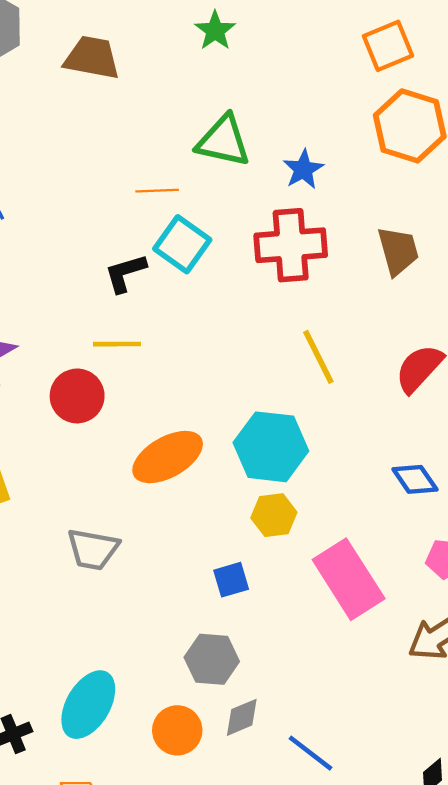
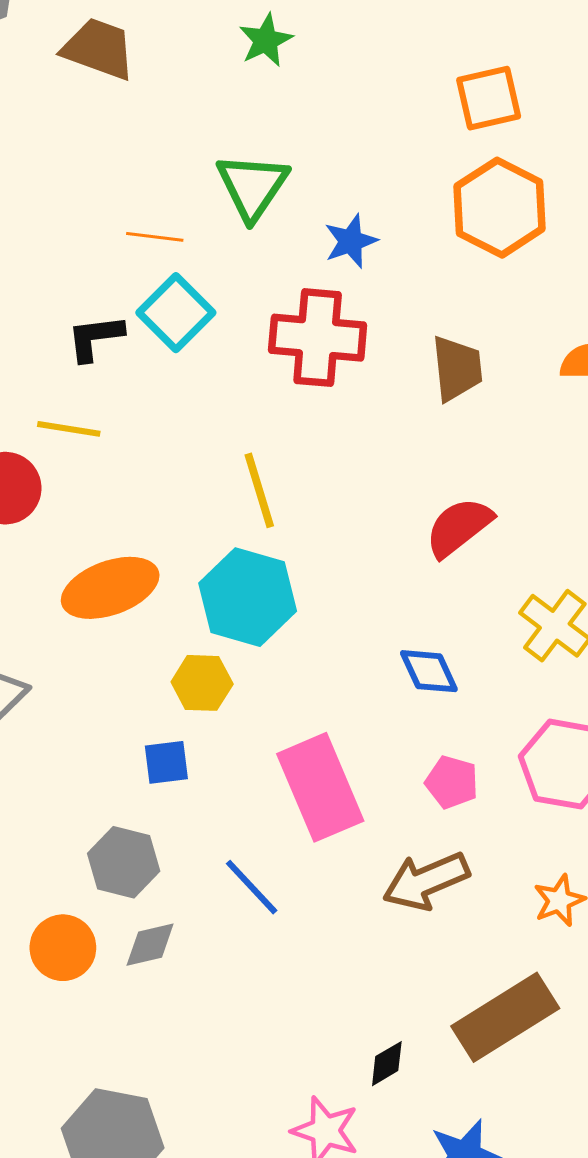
green triangle: (223, 141) -> (252, 186), turned 42
yellow line: (318, 357) -> (259, 490), moved
yellow hexagon: (274, 515) -> (202, 683), moved
blue line: (311, 753) -> (252, 887), moved

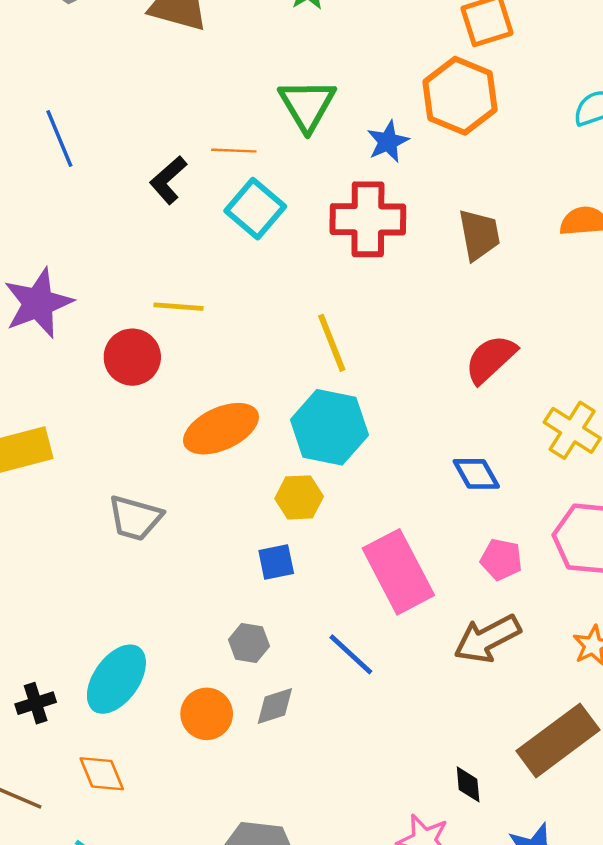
orange hexagon: (500, 208) -> (460, 96), moved
black L-shape: (95, 338) -> (168, 180), moved, turned -30
gray hexagon: (124, 862) -> (249, 643), size x0.7
black diamond: (387, 1064) -> (468, 784), turned -60

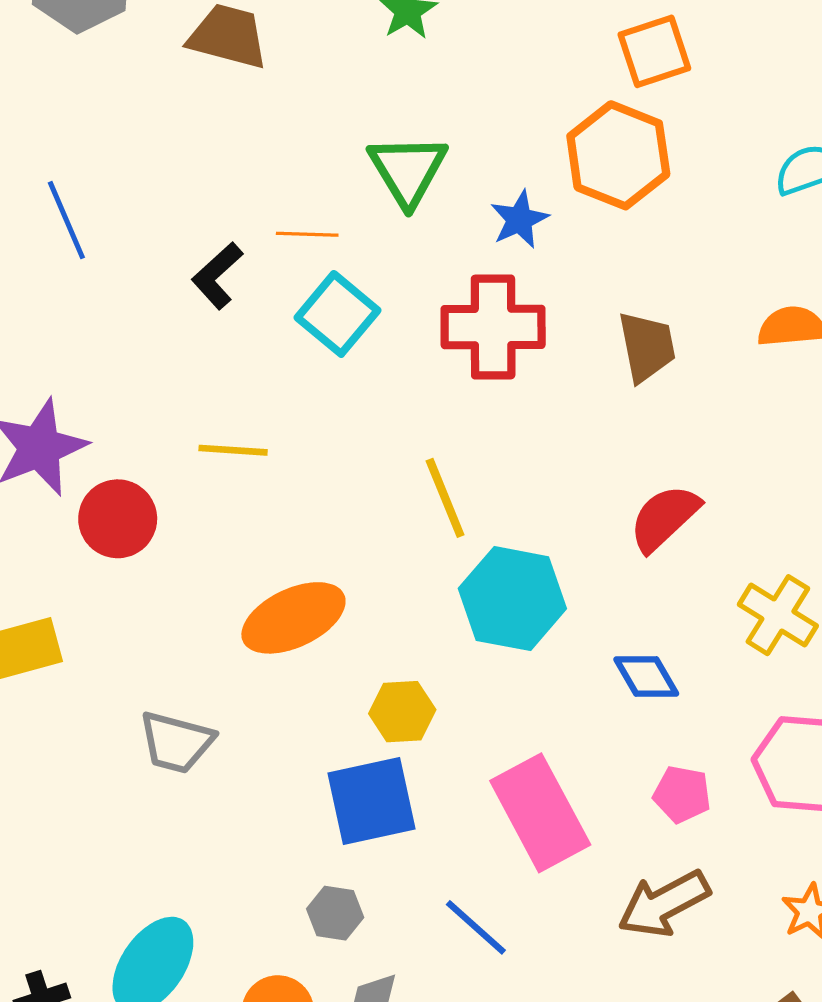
red circle: (132, 357) -> (118, 519), moved
cyan hexagon: (329, 427) -> (512, 599), moved
blue square: (276, 562) -> (371, 801), size x1.8

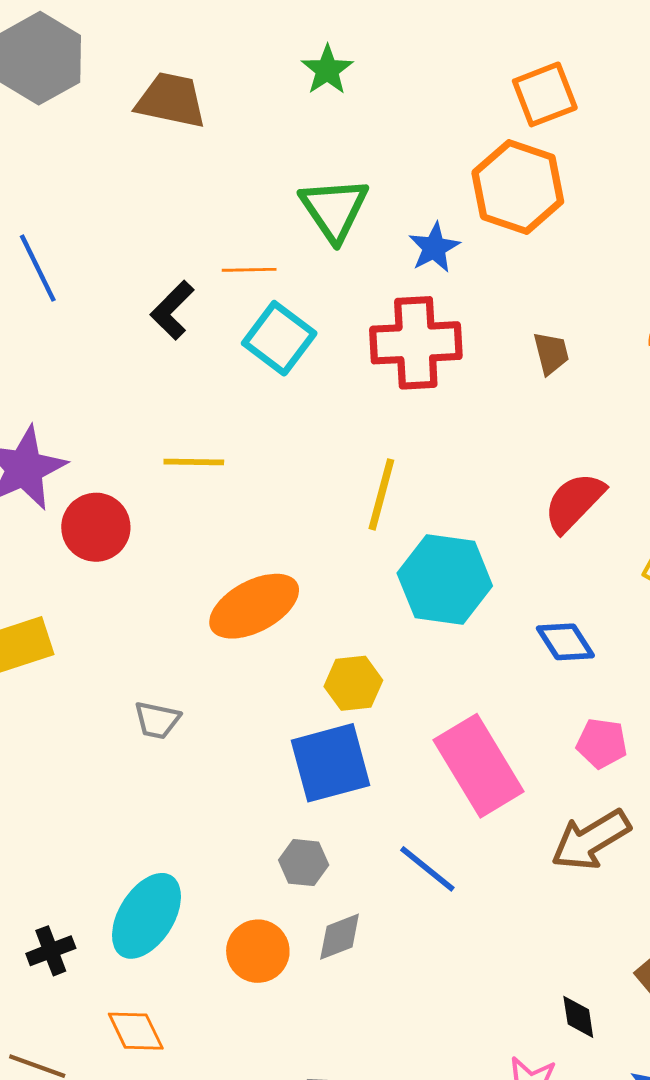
brown trapezoid: (647, 347) -> (551, 353), size x0.7
yellow line: (445, 498) -> (381, 494), turned 40
gray trapezoid: (176, 742) -> (157, 720), size x0.7

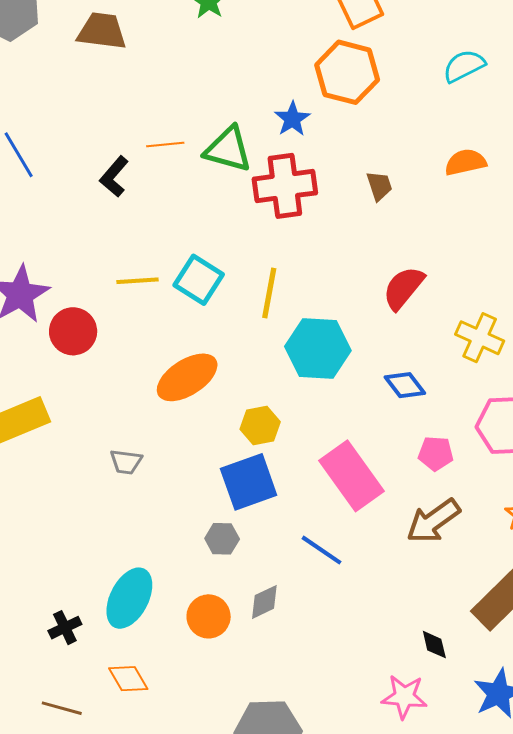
green triangle: (334, 209) -> (228, 149), moved, turned -36
cyan square: (279, 338) -> (199, 280), moved
gray hexagon: (304, 863) -> (222, 539), moved

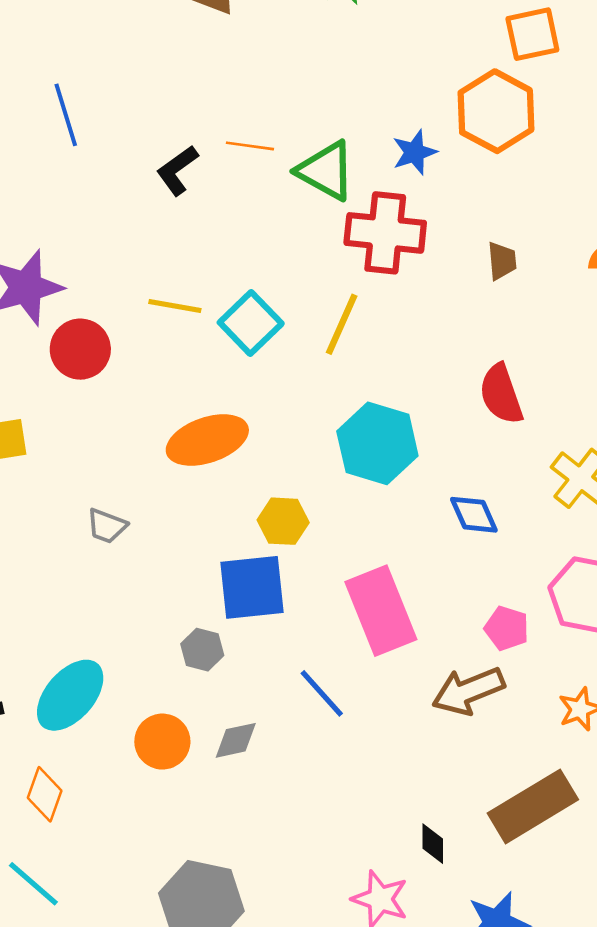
red semicircle: (403, 288) -> (501, 394), turned -72
yellow line: (269, 293) -> (342, 324), moved
pink pentagon: (436, 454) -> (507, 628), moved
orange diamond: (128, 679) -> (45, 794), turned 36

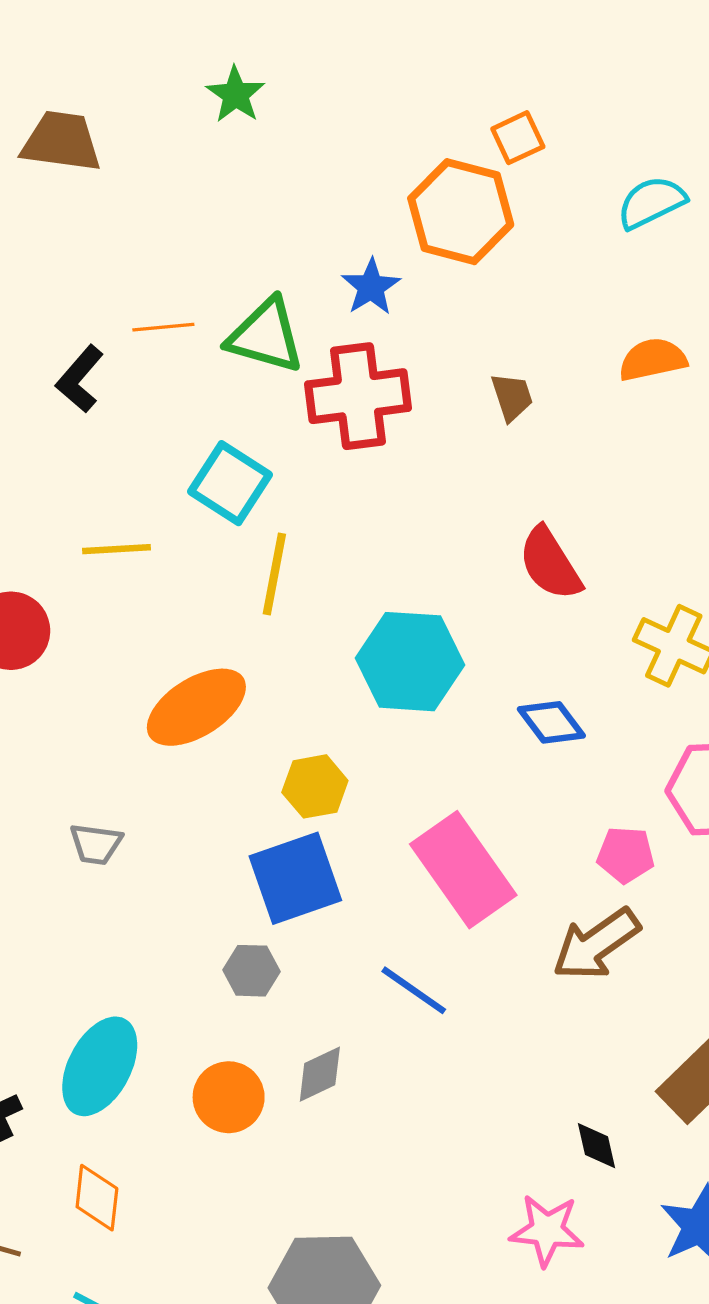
orange square: (532, 34) -> (518, 138), moved, size x0.7
cyan square: (251, 323) -> (230, 483), moved
yellow line: (342, 324) -> (274, 574), moved

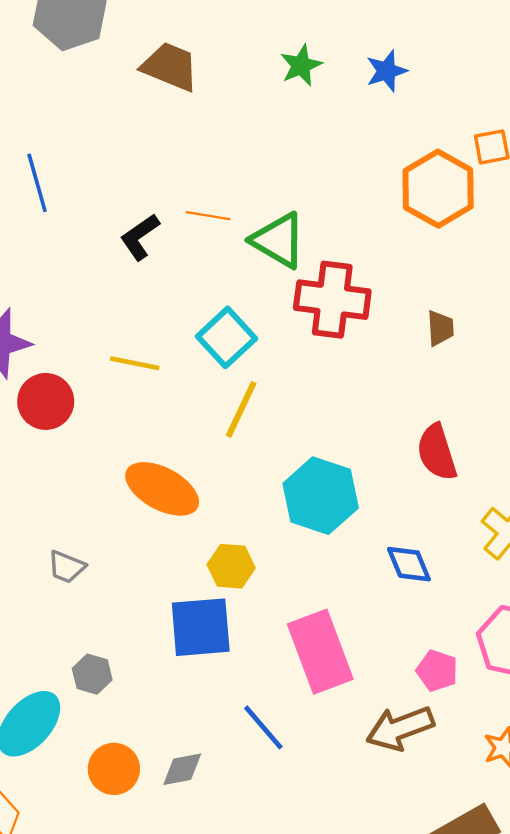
blue star: (371, 287) -> (387, 71), moved
orange ellipse: (196, 707) -> (162, 489), turned 46
gray hexagon: (251, 971) -> (92, 674), moved

